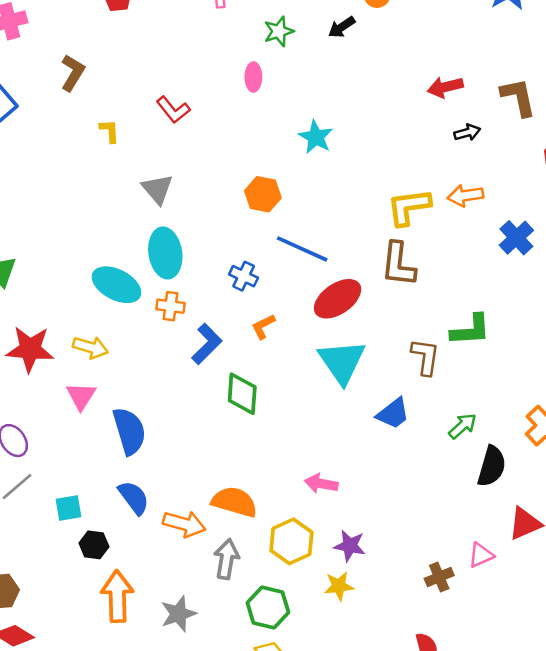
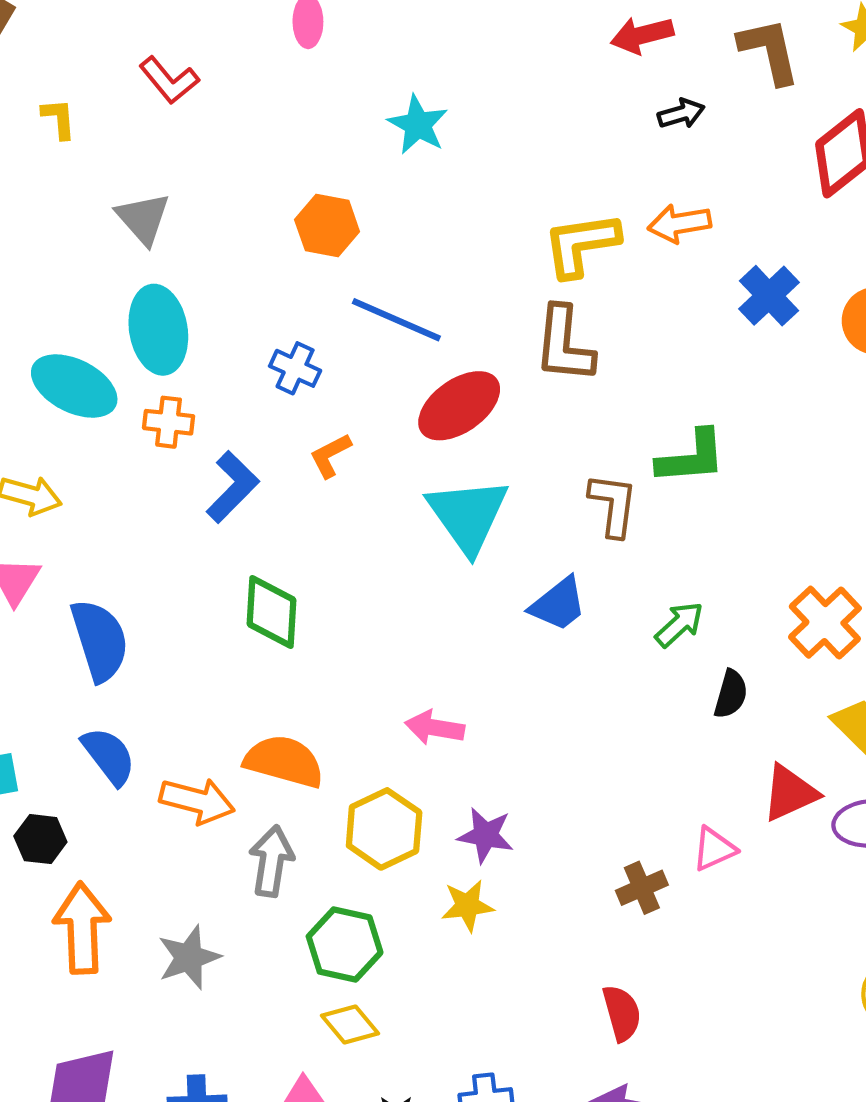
green diamond: (242, 394) -> (272, 612), moved
black semicircle: (492, 466) -> (731, 694), size x0.7

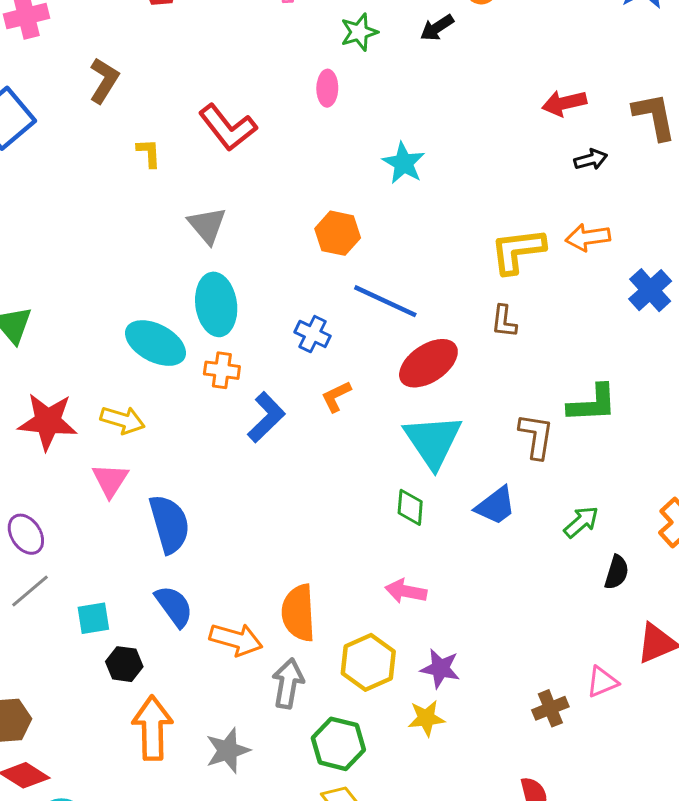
red L-shape: (169, 80) -> (228, 127), size x1.4
brown L-shape: (564, 344) -> (504, 321), size x0.6
green diamond: (272, 612) -> (410, 507), moved, size x0.7
orange semicircle: (284, 761) -> (298, 613), turned -110

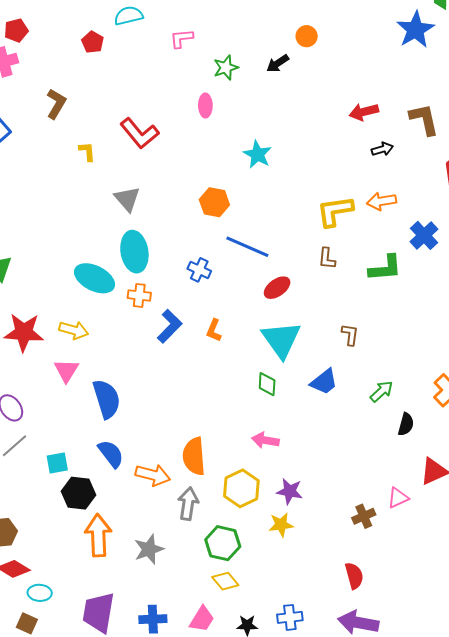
red ellipse: (428, 363) -> (277, 288), size x0.7
orange L-shape: (336, 396) -> (214, 330), moved, turned -40
green L-shape: (592, 404) -> (385, 268), moved
brown L-shape: (536, 436) -> (350, 335), size x0.7
black hexagon: (124, 664) -> (78, 493), size x1.4

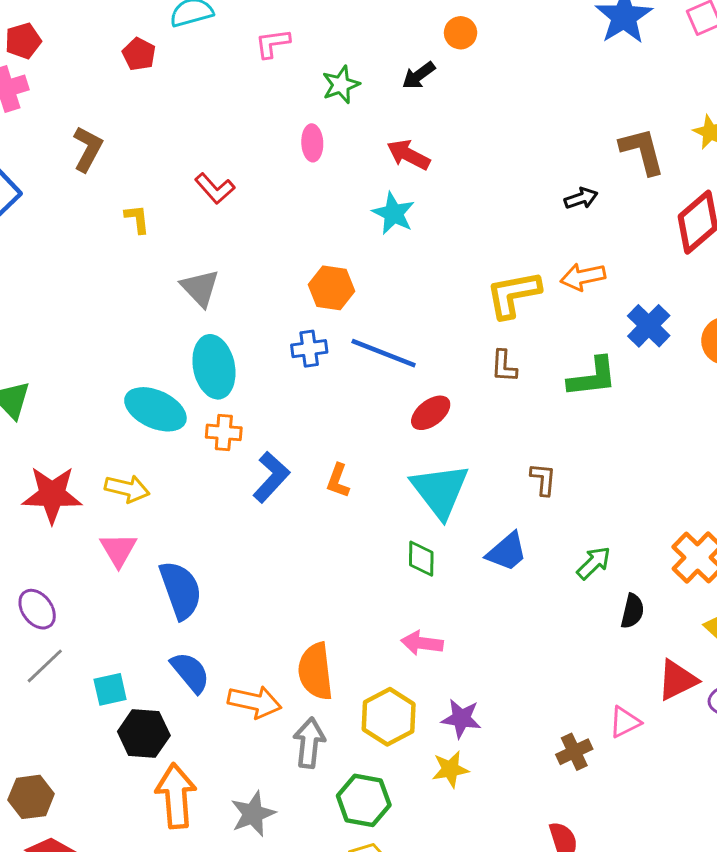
red arrow: (364, 112) -> (408, 155), moved, turned 44
red L-shape: (139, 133) -> (215, 189), size x0.7
blue cross: (199, 270) -> (309, 349), moved, turned -30

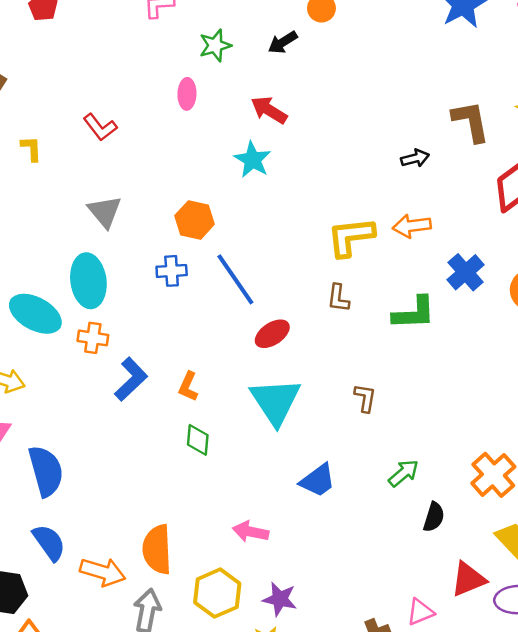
gray triangle: (200, 288) -> (105, 212), moved
blue line: (384, 353) -> (235, 279), turned 30
blue trapezoid: (507, 552) -> (318, 480), moved
green diamond: (421, 559) -> (198, 440), moved

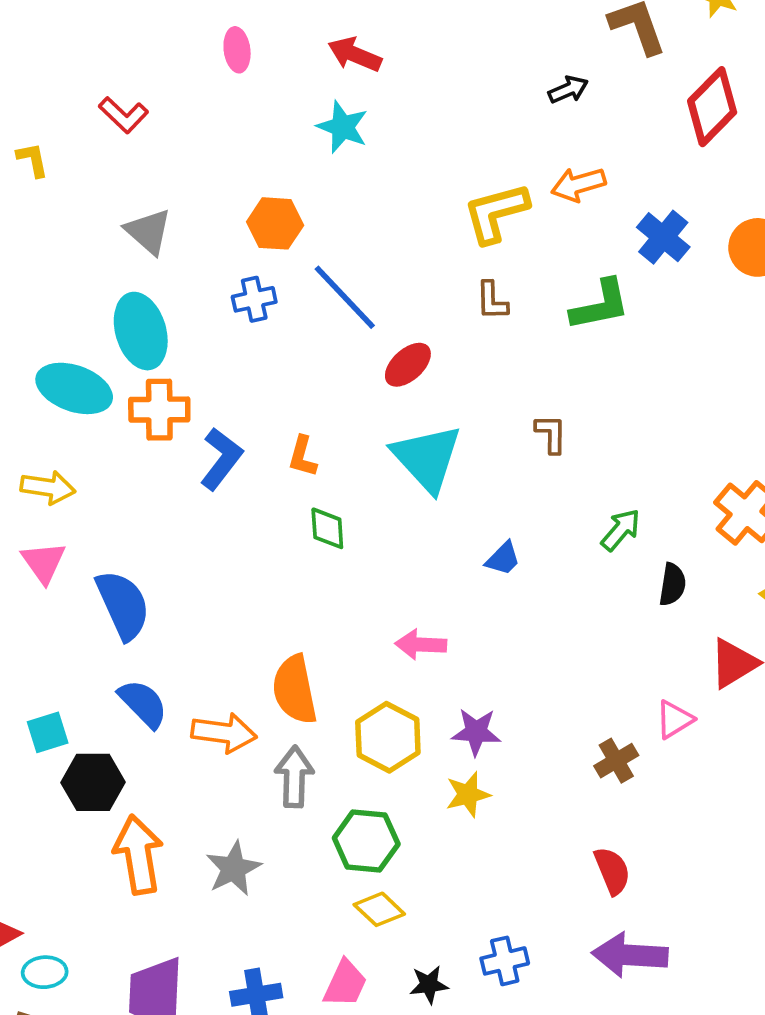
orange cross: (93, 338) -> (159, 410), size x1.4
blue trapezoid: (318, 480) -> (503, 559), size x0.7

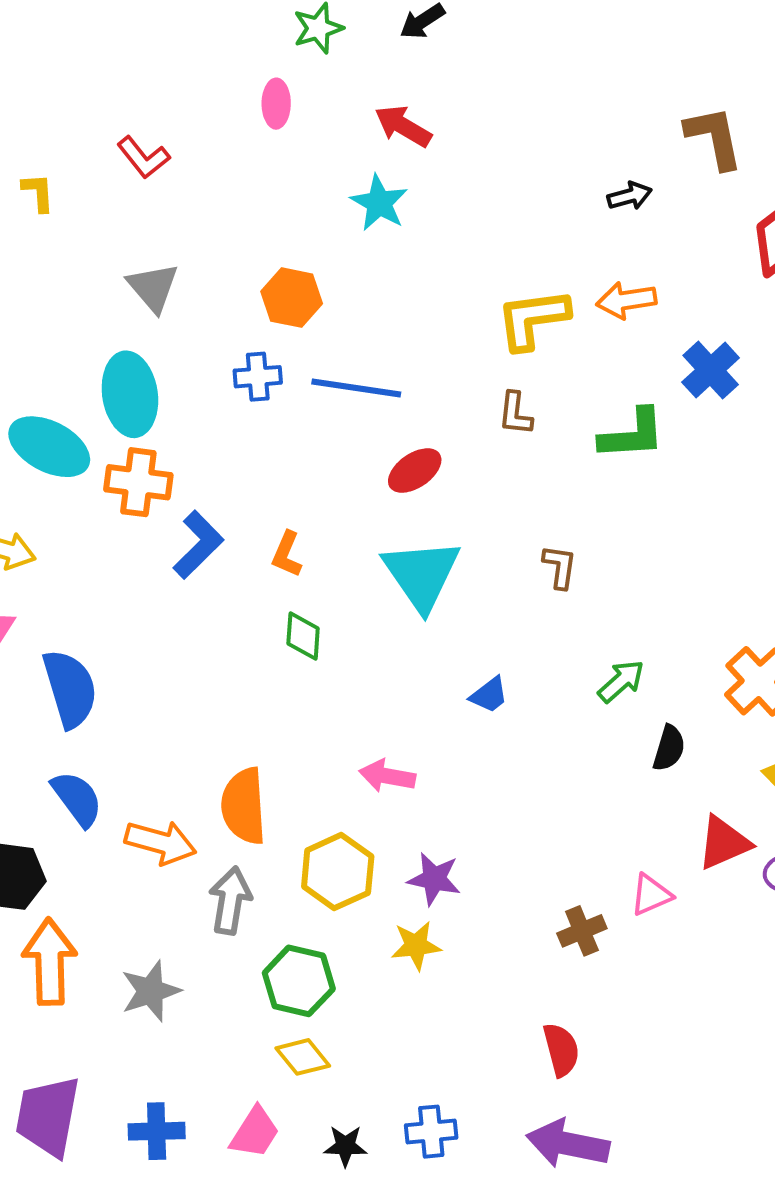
blue line: (345, 297) -> (356, 388), turned -46

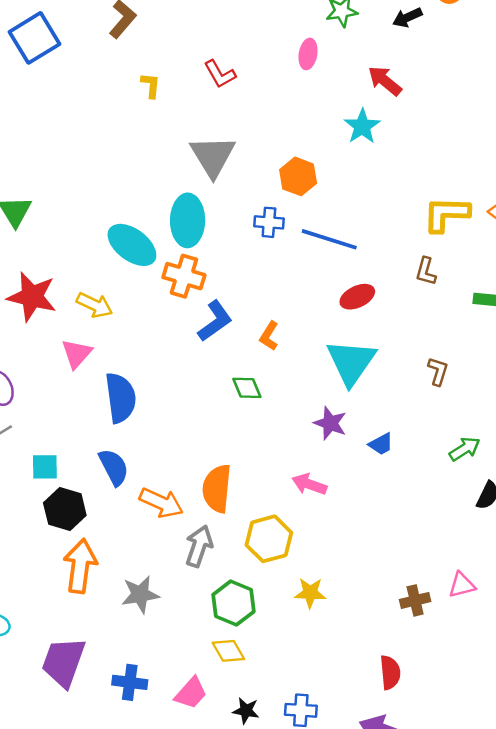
gray triangle: (153, 287) -> (213, 156), size x1.4
green diamond: (303, 636) -> (247, 388), moved, turned -36
purple star: (434, 879) -> (330, 423), moved

